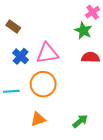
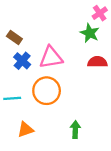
brown rectangle: (13, 27) -> (14, 38), moved
orange triangle: (38, 119) -> (25, 129), moved
green arrow: (80, 121) -> (75, 129), moved, turned -49

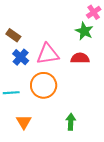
red semicircle: (97, 62) -> (80, 58), moved
orange triangle: (25, 129) -> (24, 122), turned -42

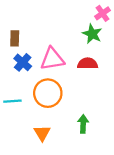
brown rectangle: (13, 35) -> (15, 38), turned 56
orange triangle: (24, 122) -> (42, 133), moved
green arrow: (71, 122) -> (83, 124), moved

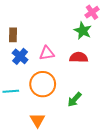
pink triangle: (52, 59) -> (47, 53), size x0.7
green arrow: (83, 124) -> (75, 100), moved, turned -140

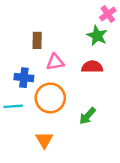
brown rectangle: (13, 35) -> (37, 40), moved
blue cross: (20, 56) -> (24, 78), moved, turned -35

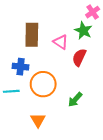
brown rectangle: (37, 40) -> (32, 35), size x1.6
pink triangle: (55, 62) -> (61, 42), moved, turned 42
red semicircle: (92, 67) -> (79, 57), turned -66

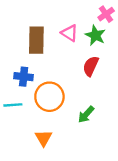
pink triangle: (61, 42) -> (69, 33), moved

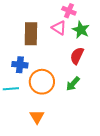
pink cross: (106, 14) -> (69, 11), moved, turned -32
green arrow: (86, 114) -> (73, 84), moved

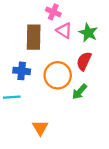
pink cross: (69, 11) -> (53, 12), moved
orange circle: (42, 82) -> (58, 75), moved

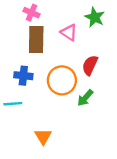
pink cross: (53, 12) -> (32, 13), moved
green star: (88, 33) -> (95, 17), moved

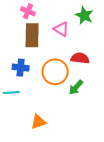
red semicircle: (90, 65) -> (80, 58), turned 72
orange triangle: (43, 136) -> (38, 122), turned 42

